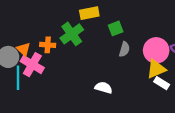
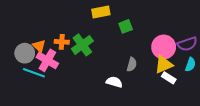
green cross: (72, 34) -> (82, 45), moved
gray semicircle: (124, 49) -> (132, 64), moved
cyan line: (18, 78) -> (34, 73), turned -70

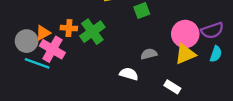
orange triangle: (39, 46) -> (43, 33), turned 48
gray semicircle: (132, 64) -> (149, 54), turned -120
white rectangle: (169, 78) -> (172, 87), moved

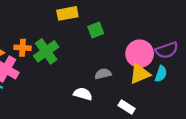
cyan semicircle: (216, 54) -> (161, 74), moved

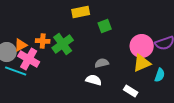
gray semicircle: (103, 74) -> (102, 63), moved
cyan semicircle: (161, 74) -> (160, 75), moved

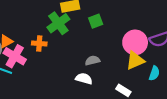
orange cross: (43, 41) -> (39, 43), moved
green cross: (63, 44) -> (58, 23), moved

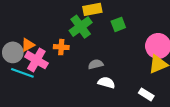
gray semicircle: (92, 61) -> (96, 64), moved

